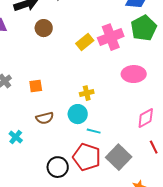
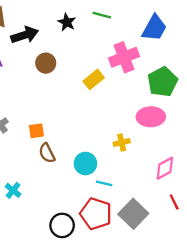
green pentagon: (144, 28) -> (163, 82), moved
pink cross: (111, 37) -> (124, 57), moved
yellow cross: (87, 93) -> (122, 142), moved
brown semicircle: (45, 118) -> (47, 153), moved, turned 78

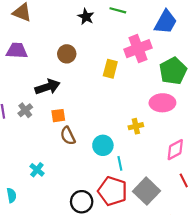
black arrow: (25, 35) -> (48, 87), moved
yellow rectangle: (94, 79) -> (110, 69), turned -36
cyan line: (104, 183) -> (120, 163), turned 64

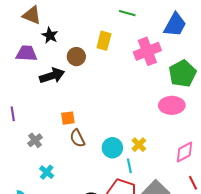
black star: (86, 17) -> (50, 35), moved
yellow rectangle: (110, 69) -> (104, 41), moved
black arrow: (48, 87) -> (52, 76), moved
gray cross: (25, 110) -> (35, 140), moved
yellow cross: (136, 126) -> (139, 145), moved, turned -32

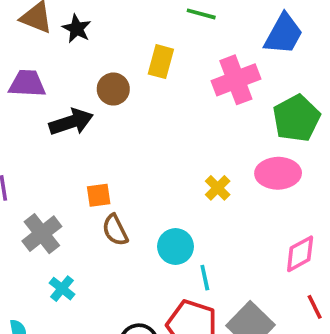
black star: (50, 35) -> (77, 29), moved
gray cross: (35, 140) -> (42, 234), size x1.5
yellow cross: (139, 145) -> (218, 188), moved

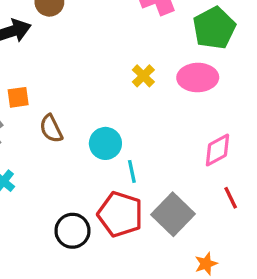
yellow cross: (218, 188) -> (143, 76), moved
orange square: (99, 195) -> (18, 97), moved

